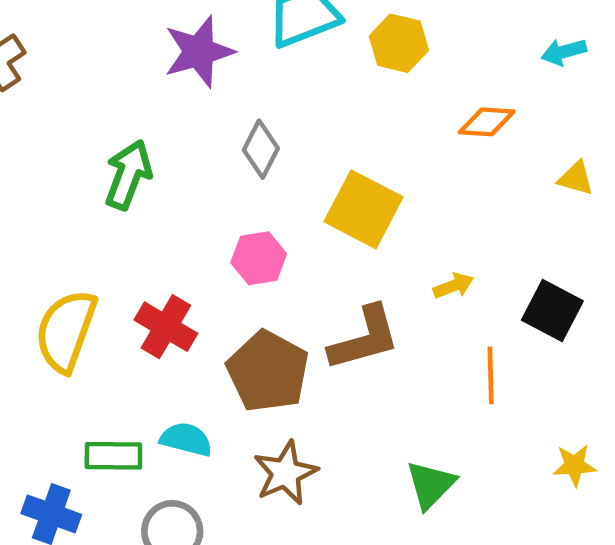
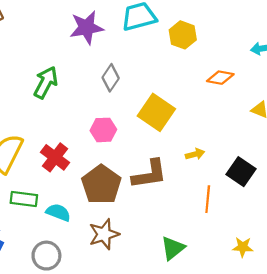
green rectangle: (113, 456) -> (24, 199), moved

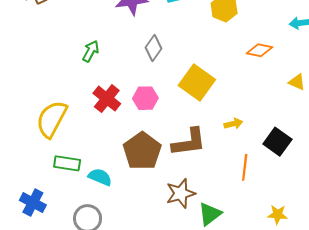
green arrow: (46, 82) -> (91, 51), size x0.7
red cross: (55, 157) -> (107, 99), moved
brown star: (104, 234) -> (181, 193), moved

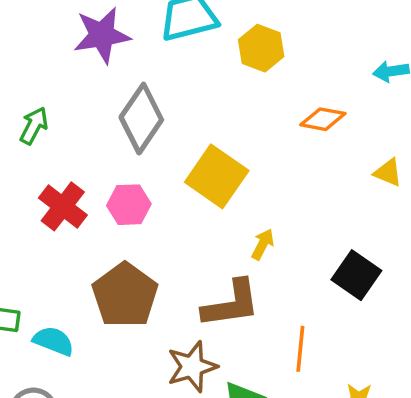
gray diamond: (153, 48) -> (141, 118), size x1.5
yellow arrow: (233, 124) -> (263, 244), moved, turned -48
brown L-shape: (189, 142) -> (231, 304), moved
orange line: (245, 167) -> (300, 349), moved

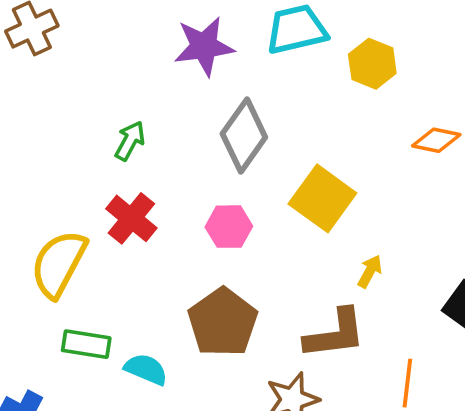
red cross: (63, 206) -> (131, 218), moved

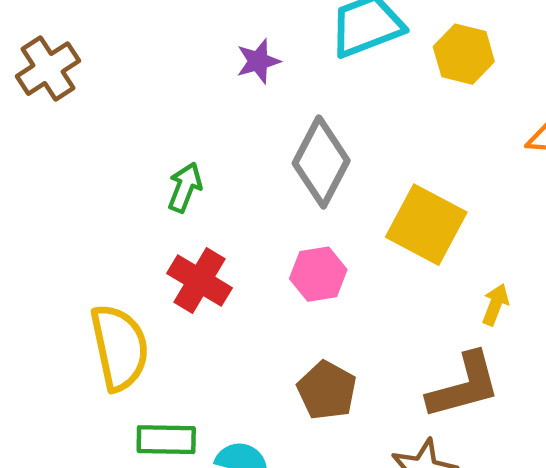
purple star: (204, 46) -> (258, 61), size x0.6
yellow semicircle: (59, 264) -> (119, 347), turned 148
brown pentagon: (223, 322) -> (327, 390), size x0.7

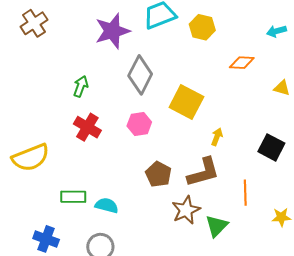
purple star: (258, 61) -> (112, 31), size x1.8
brown cross: (48, 69) -> (34, 23), moved
yellow semicircle: (119, 347) -> (31, 158), moved, turned 81
brown pentagon: (327, 390) -> (158, 174), moved

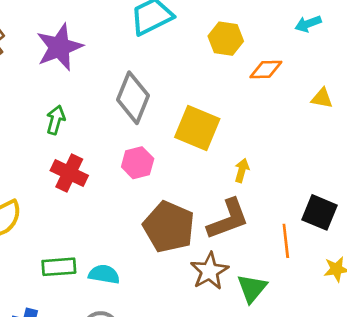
yellow hexagon: (202, 27) -> (226, 39), moved
purple star: (112, 31) -> (59, 47), moved
black square: (271, 147) -> (320, 212), moved
brown pentagon: (158, 174) -> (169, 227), size x1.5

